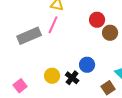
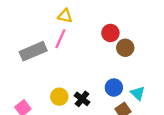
blue circle: (87, 65) -> (114, 88), moved

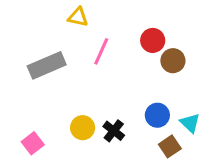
yellow triangle: (65, 16) -> (78, 17), moved
pink line: (60, 39) -> (101, 51), moved

